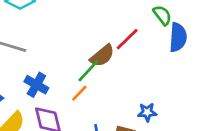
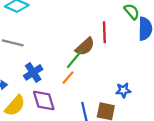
red line: (127, 39) -> (104, 32), turned -45
blue cross: (36, 85) -> (33, 72), turned 30

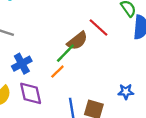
red line: (104, 32) -> (98, 28), turned -50
blue star: (123, 90) -> (126, 92), moved

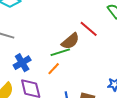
green line: (65, 53) -> (60, 52), turned 30

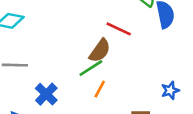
orange line: (54, 69) -> (100, 89), moved

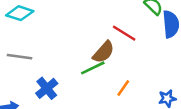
orange line: (100, 89) -> (123, 88), moved

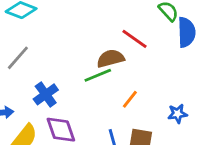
brown semicircle: (103, 52) -> (111, 58), turned -150
gray line: (19, 57) -> (18, 58), turned -60

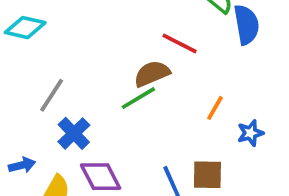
gray line: (18, 58) -> (52, 95), moved
orange line: (130, 99) -> (215, 108), moved

